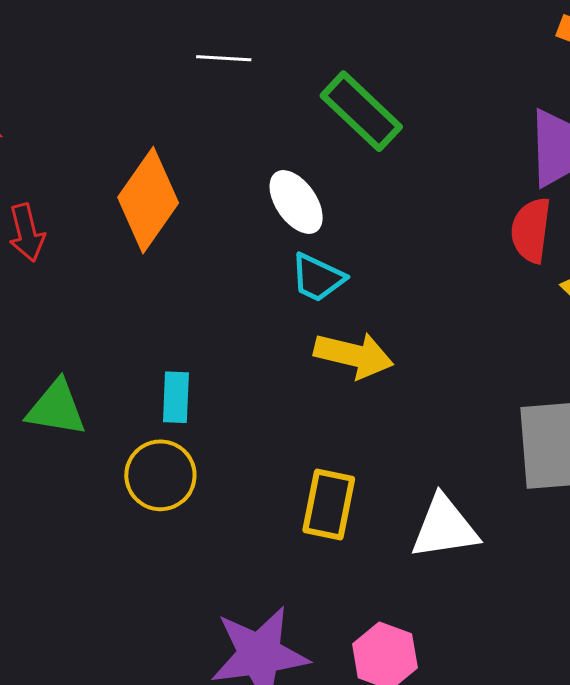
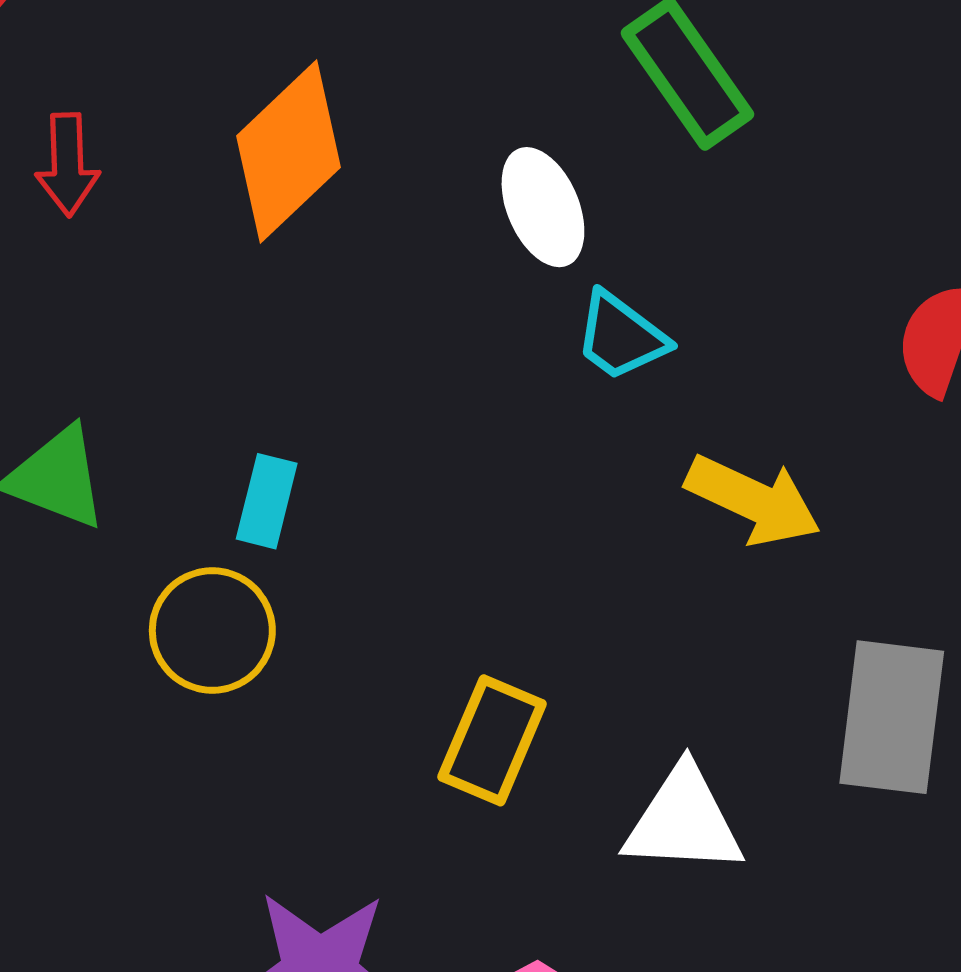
cyan trapezoid: (318, 278) -> (621, 336), moved
yellow arrow: (354, 355) -> (753, 500), moved

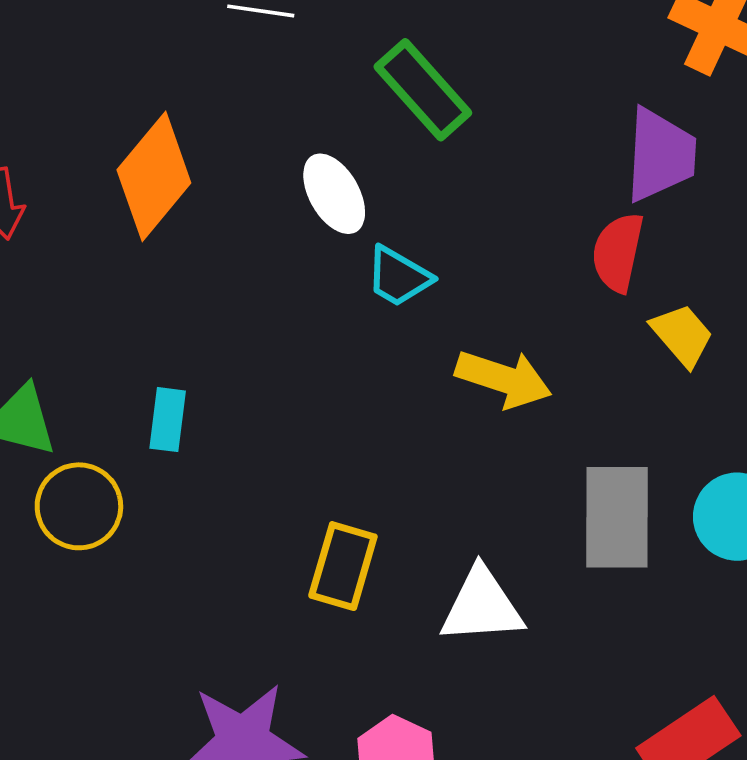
yellow circle: (212, 631) -> (79, 506), moved

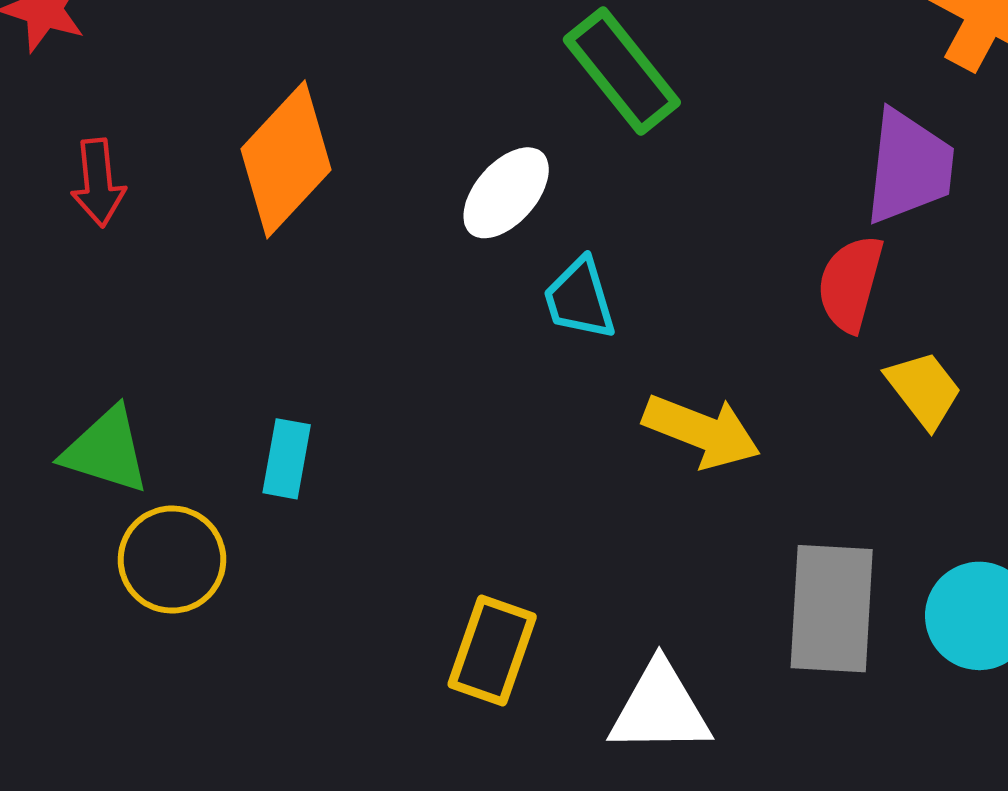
white ellipse: (334, 194) -> (506, 193), turned 68
cyan trapezoid: (399, 277) -> (580, 299), turned 40

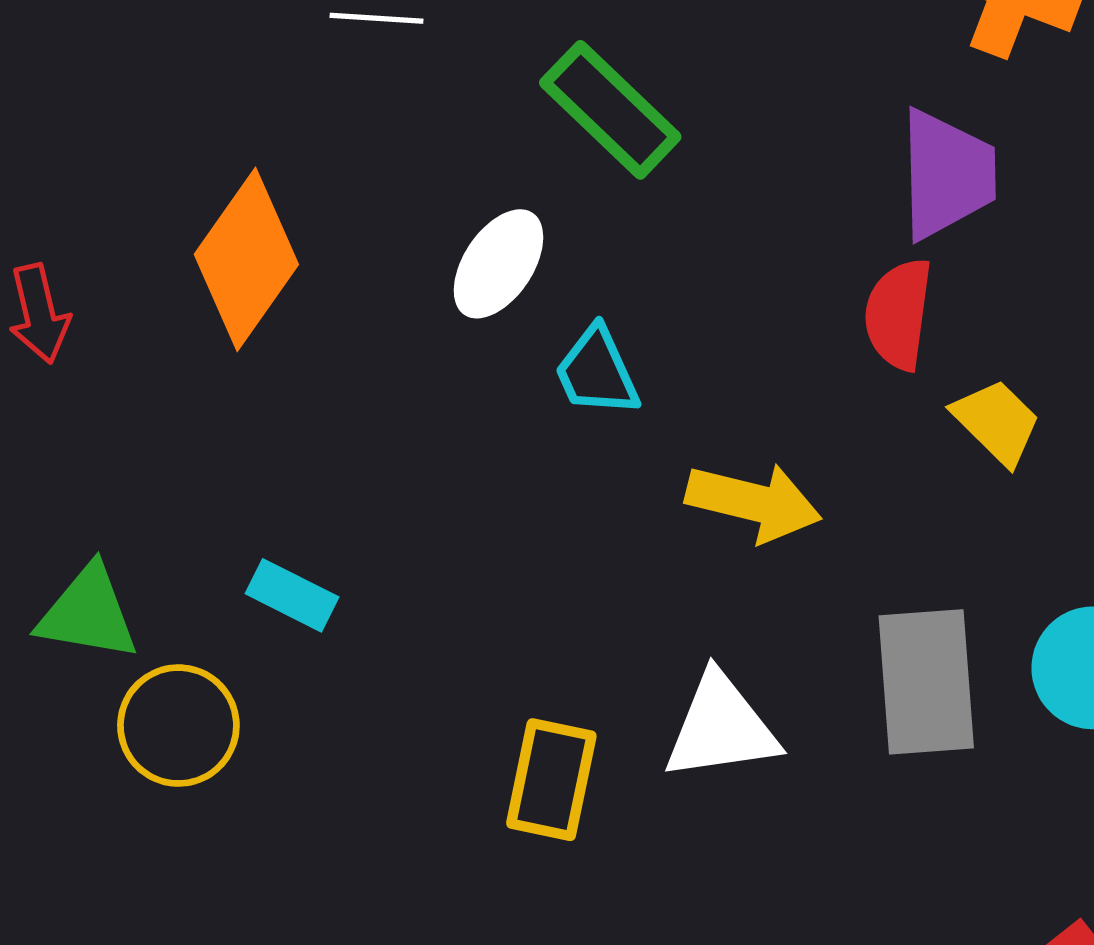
cyan rectangle: (287, 459) -> (292, 595), turned -66
white triangle: (660, 709) -> (721, 727), moved

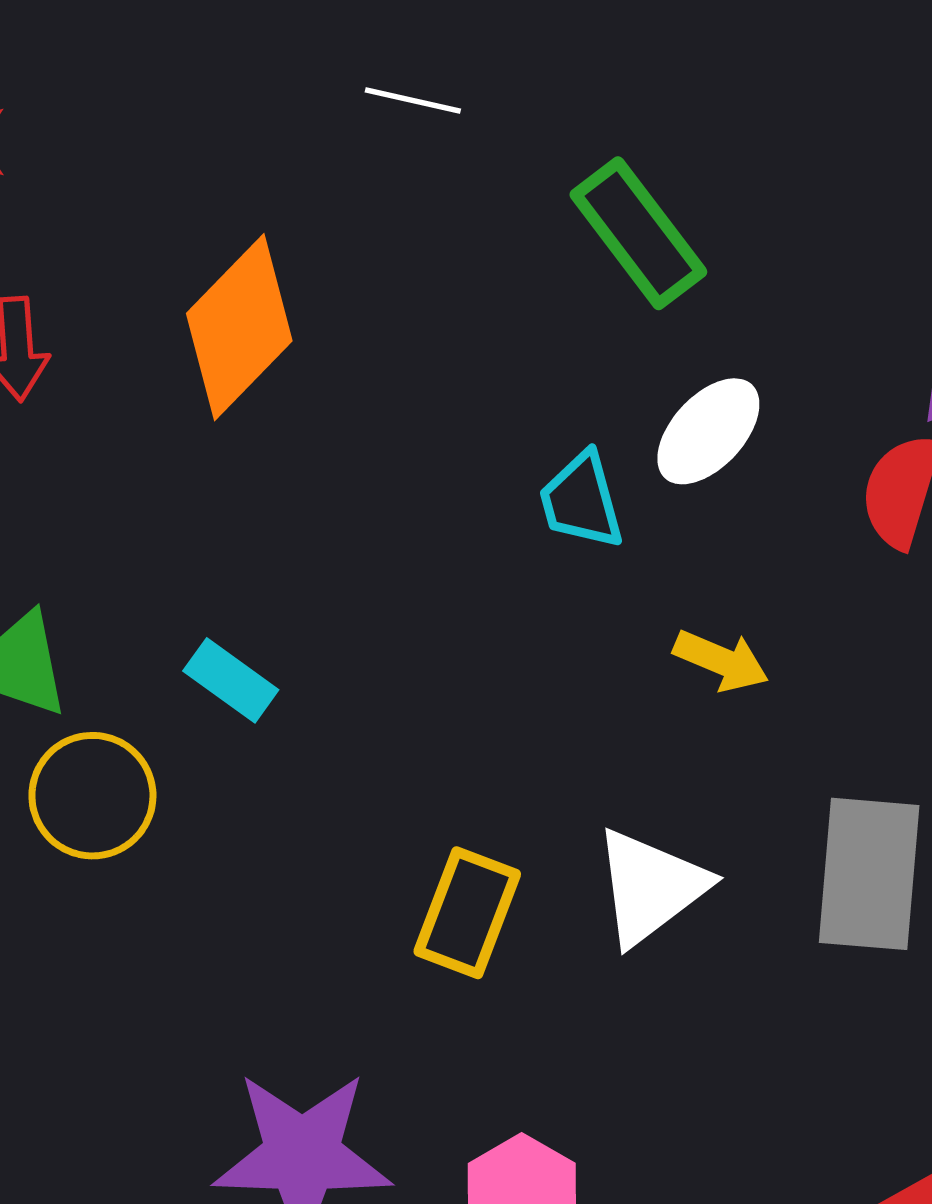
white ellipse: (498, 264) -> (708, 431), moved
yellow arrow: (754, 502) -> (721, 661), size x0.7
white triangle: (721, 727) -> (651, 887), turned -38

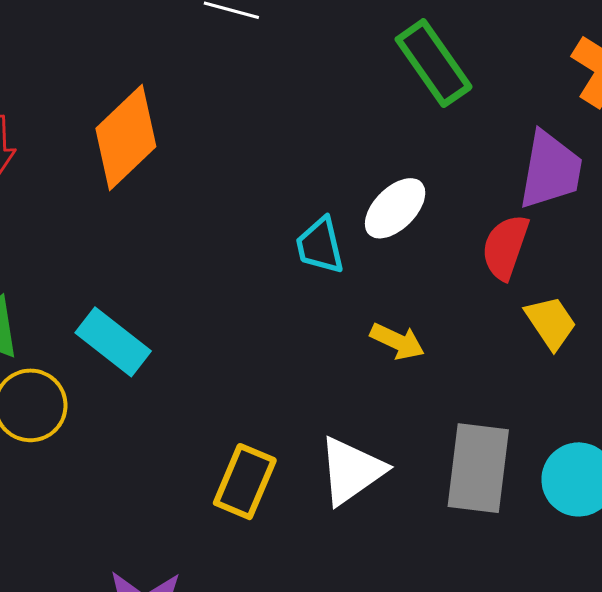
green rectangle: (638, 233) -> (434, 63), moved
cyan rectangle: (231, 680) -> (113, 342), size x1.4

